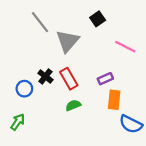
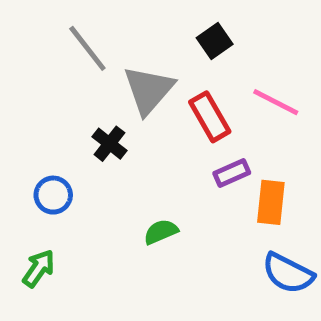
black cross: (45, 76) -> (109, 144), moved
red rectangle: (69, 79) -> (210, 117), moved
orange rectangle: (114, 100) -> (271, 202), moved

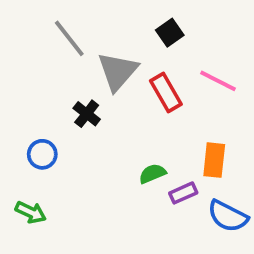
purple rectangle: (232, 173) -> (183, 193), moved
green semicircle: (161, 232) -> (152, 174), moved
green arrow: (39, 268) -> (31, 212), turned 80

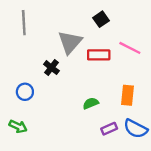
gray line: (69, 38) -> (24, 23), moved, turned 35
red rectangle: (166, 92) -> (99, 55), turned -60
purple rectangle: (183, 193) -> (109, 129), moved

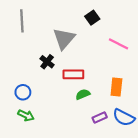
red rectangle: (99, 55) -> (73, 74), moved
blue circle: (25, 92) -> (23, 92), moved
green arrow: (18, 126) -> (26, 115), moved

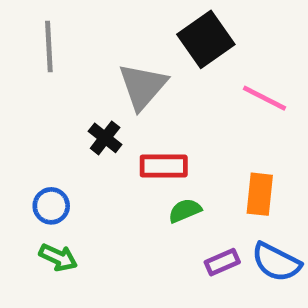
black square: (92, 18) -> (206, 39), size x1.6

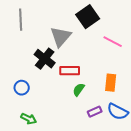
black cross: (105, 138) -> (45, 59), size x1.5
green semicircle: (185, 211) -> (79, 90), turned -32
green arrow: (58, 257) -> (29, 119), moved

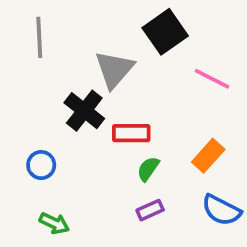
orange rectangle: (111, 83) -> (208, 156), turned 36
purple rectangle: (95, 112) -> (150, 210), moved

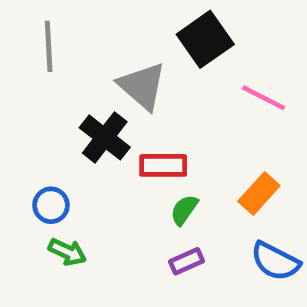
gray triangle: (114, 69) -> (142, 86), turned -30
green arrow: (54, 223) -> (67, 252), moved

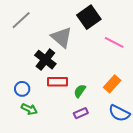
gray line: (49, 46) -> (21, 20), turned 50
red rectangle: (163, 165) -> (58, 82), moved

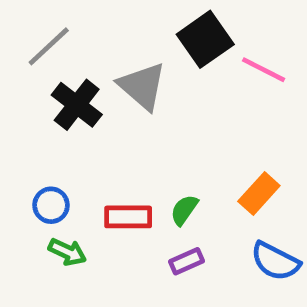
pink line: (114, 42) -> (264, 70), moved
black cross: (45, 60) -> (77, 105), moved
red rectangle: (58, 82) -> (128, 217), moved

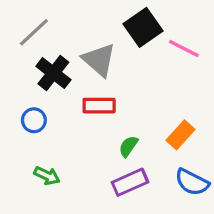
blue circle: (51, 205) -> (34, 120), moved
red rectangle: (128, 217) -> (99, 106), moved
purple rectangle: (187, 261) -> (130, 182), size x1.5

